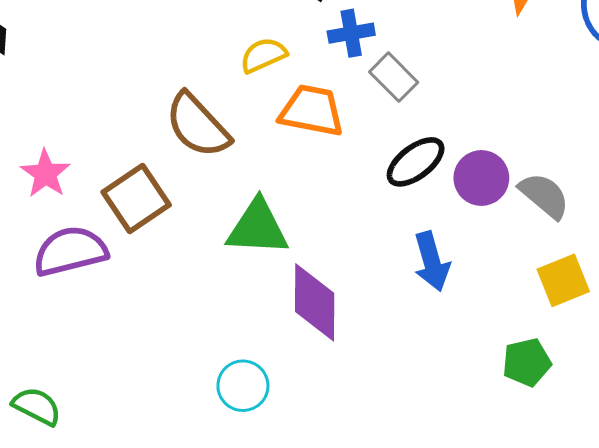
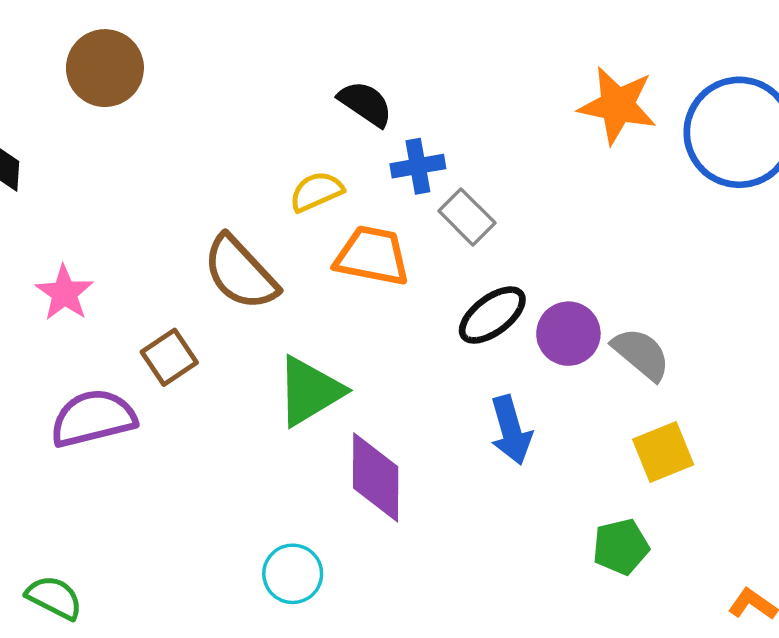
pink star: (45, 174) -> (64, 293), moved
brown square: (136, 198) -> (169, 357), size x0.7
green triangle: (258, 228) -> (310, 391), turned -34

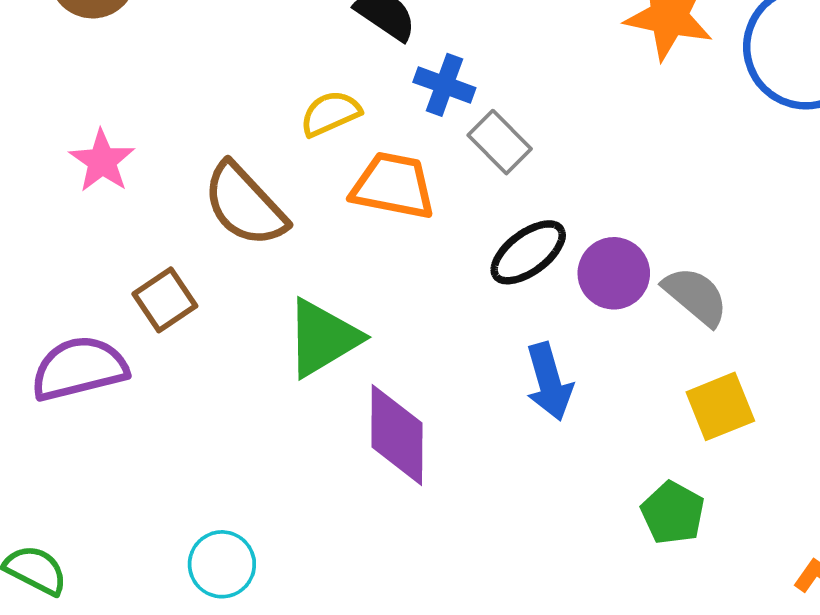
blue cross: (418, 166) -> (444, 85), turned 30
pink star: (64, 293) -> (102, 161), moved
green pentagon: (621, 547) -> (673, 513), turned -30
cyan circle: (293, 574) -> (222, 564), moved

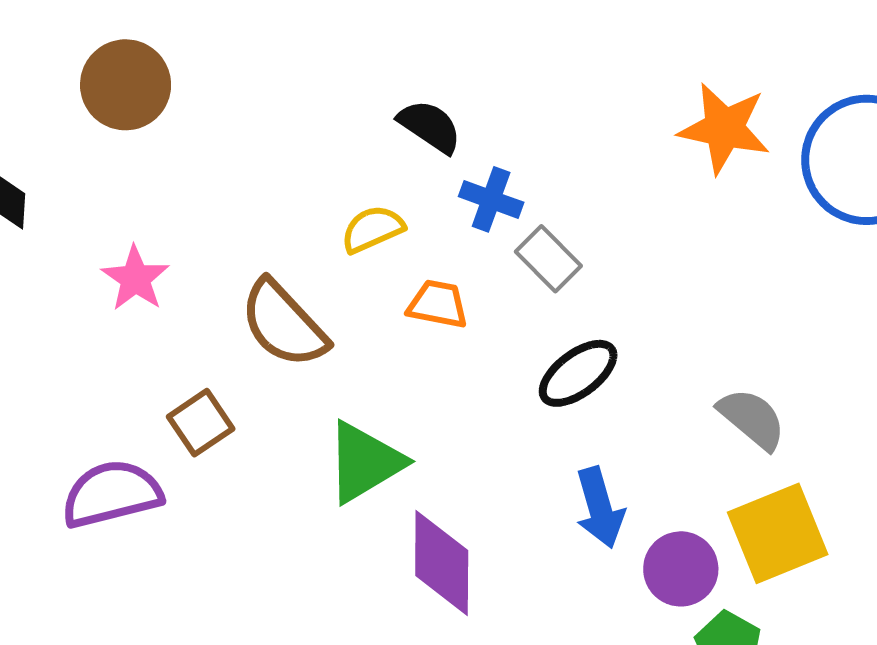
orange trapezoid: (393, 186) -> (438, 304), size x0.7
purple circle: (614, 273) -> (681, 569), moved
yellow square: (720, 406) -> (778, 533), size x1.4

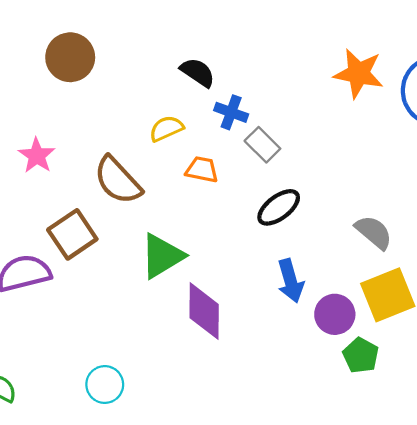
brown circle: (126, 85) -> (70, 57), moved
brown square: (201, 423) -> (72, 234), size x1.4

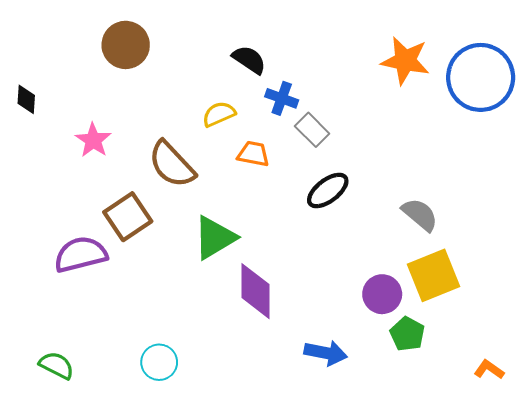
blue arrow: (291, 281) -> (326, 353), moved, turned -63

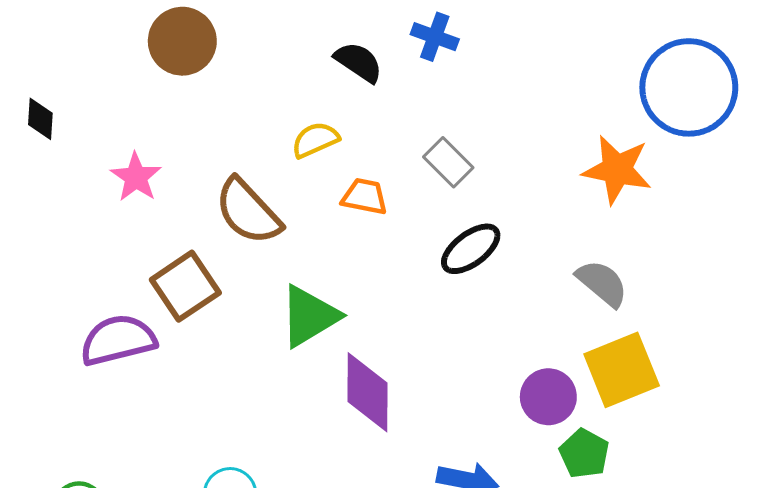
orange star: (405, 61) -> (617, 170), moved
blue cross: (282, 98) -> (435, 37), moved

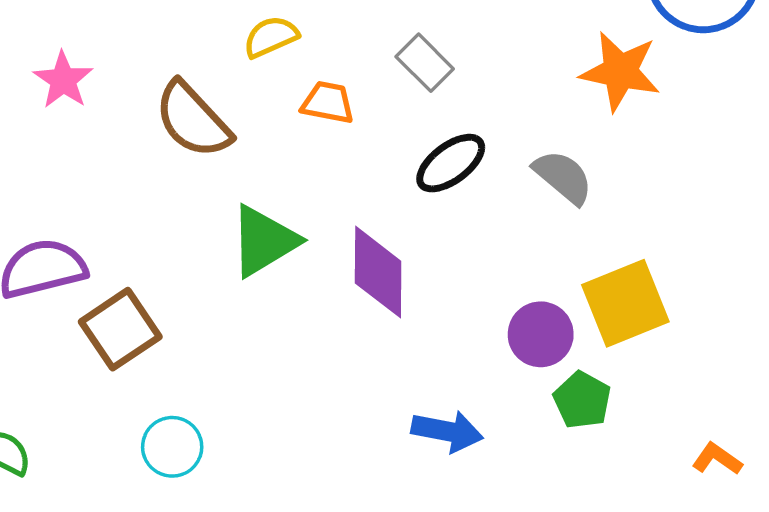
gray semicircle: (602, 283) -> (563, 177), moved
brown square: (185, 286) -> (120, 329), moved
purple diamond: (368, 392) -> (378, 272), moved

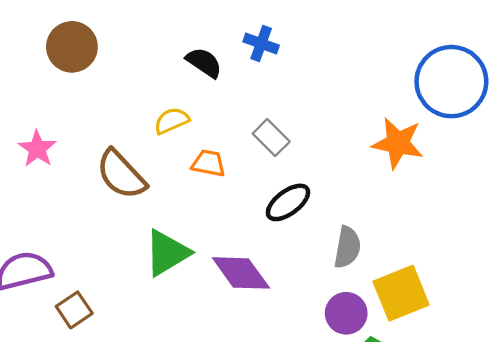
gray semicircle: (563, 177) -> (347, 247), moved, turned 60
purple diamond: (378, 272) -> (241, 273), turned -36
brown square: (120, 329) -> (74, 310), size x0.7

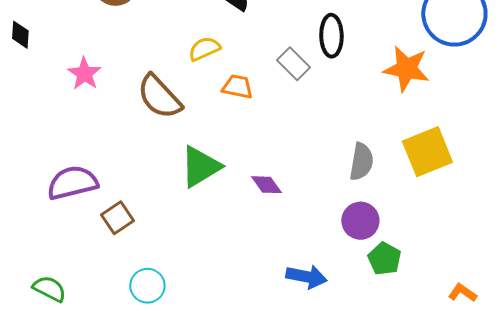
black ellipse: (288, 202) -> (331, 36), moved, turned -54
purple diamond: (241, 273) -> (266, 185), size x0.6
yellow square: (401, 293) -> (427, 152), moved

